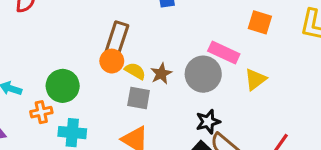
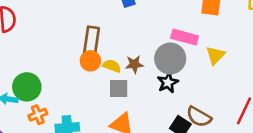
brown star: (161, 74) -> (134, 64), turned 30
green circle: (63, 86) -> (27, 87), moved
black star: (208, 122) -> (168, 83), moved

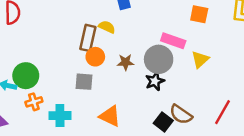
orange circle: (90, 61) -> (95, 57), moved
yellow semicircle: (112, 66) -> (107, 27), moved
gray square: (119, 88) -> (84, 82), moved

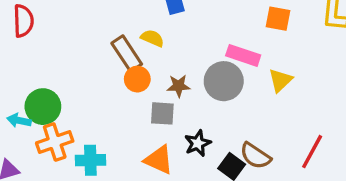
brown rectangle: (88, 38) -> (127, 54), turned -45
black star: (155, 81) -> (198, 143), moved
gray square: (84, 82) -> (162, 113), moved
orange cross: (34, 102) -> (55, 142), size x1.5

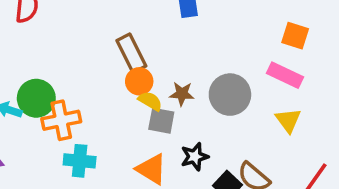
yellow semicircle: (152, 38) -> (150, 101), moved
pink rectangle: (243, 55) -> (285, 75), moved
yellow triangle: (280, 80) -> (288, 120), moved, turned -30
orange cross: (55, 142) -> (61, 120), moved

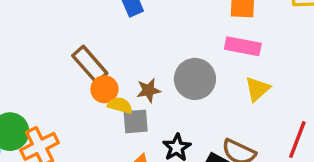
yellow triangle: (288, 120) -> (257, 89), turned 40

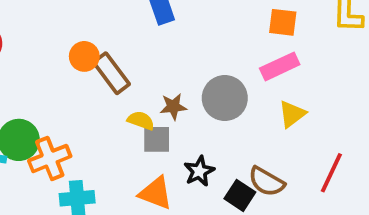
pink rectangle: (243, 46) -> (280, 66), turned -40
orange circle: (104, 89) -> (84, 56), moved

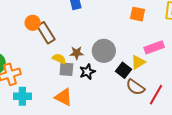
pink rectangle: (280, 66) -> (154, 47), moved
black star: (199, 171) -> (87, 72), moved
brown semicircle: (266, 182) -> (135, 87), moved
black square: (240, 195) -> (124, 70), moved

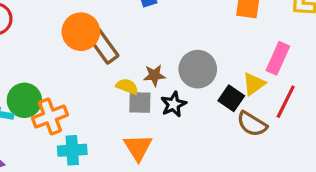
orange circle: (33, 23) -> (81, 32), size x1.5
pink rectangle: (154, 47) -> (278, 58), turned -42
red line: (156, 95) -> (286, 102), moved
orange triangle: (63, 97) -> (138, 147), turned 36

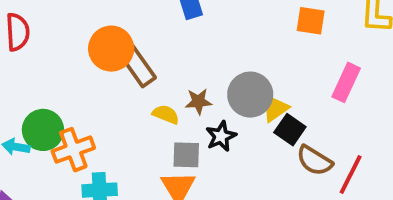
yellow triangle: (254, 84) -> (275, 108), moved
red line: (286, 102) -> (351, 174), moved
gray square: (140, 103) -> (186, 155), moved

